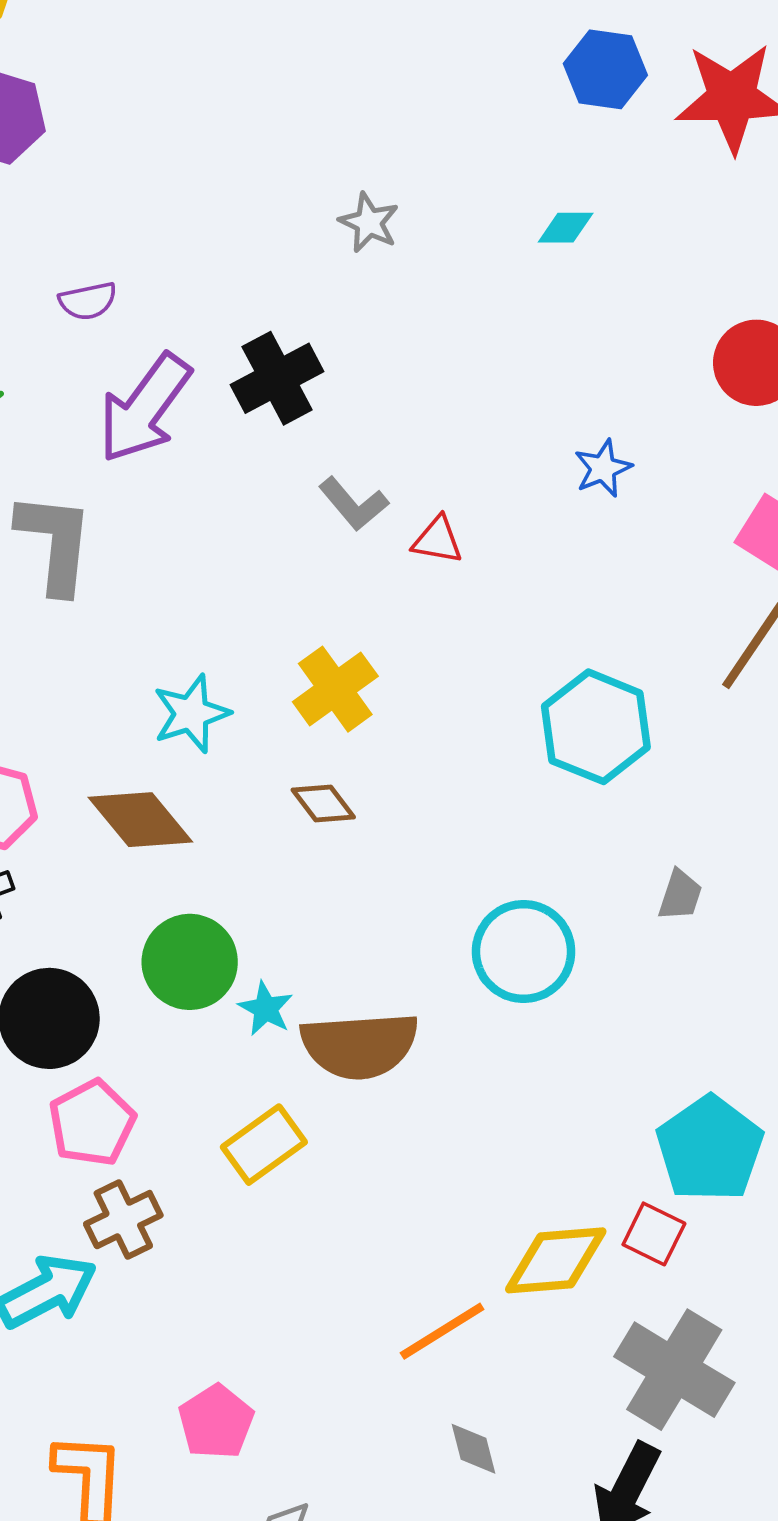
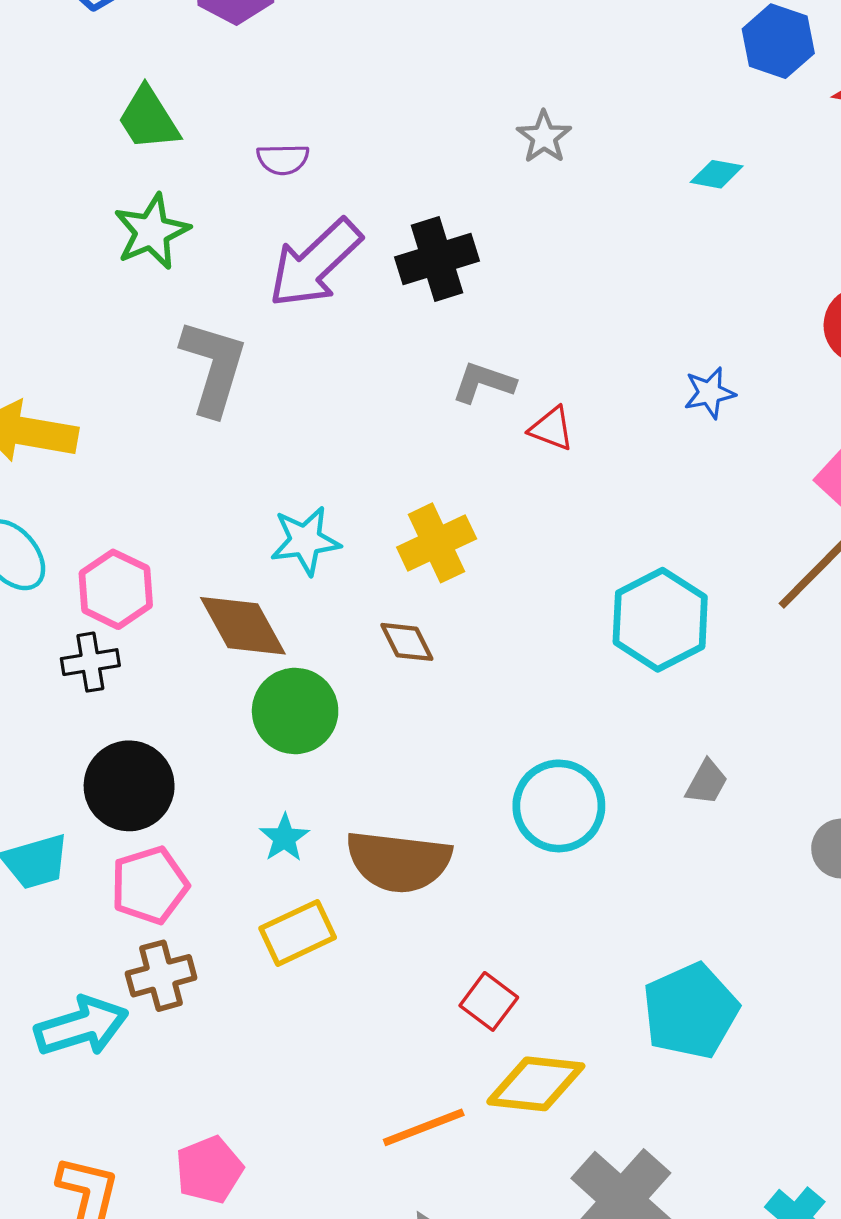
gray L-shape: (354, 504) -> (483, 383), turned 138
green circle: (190, 962) -> (295, 711), moved
cyan star: (266, 1009) -> (284, 838), moved
red square: (654, 1234) -> (489, 1001), moved

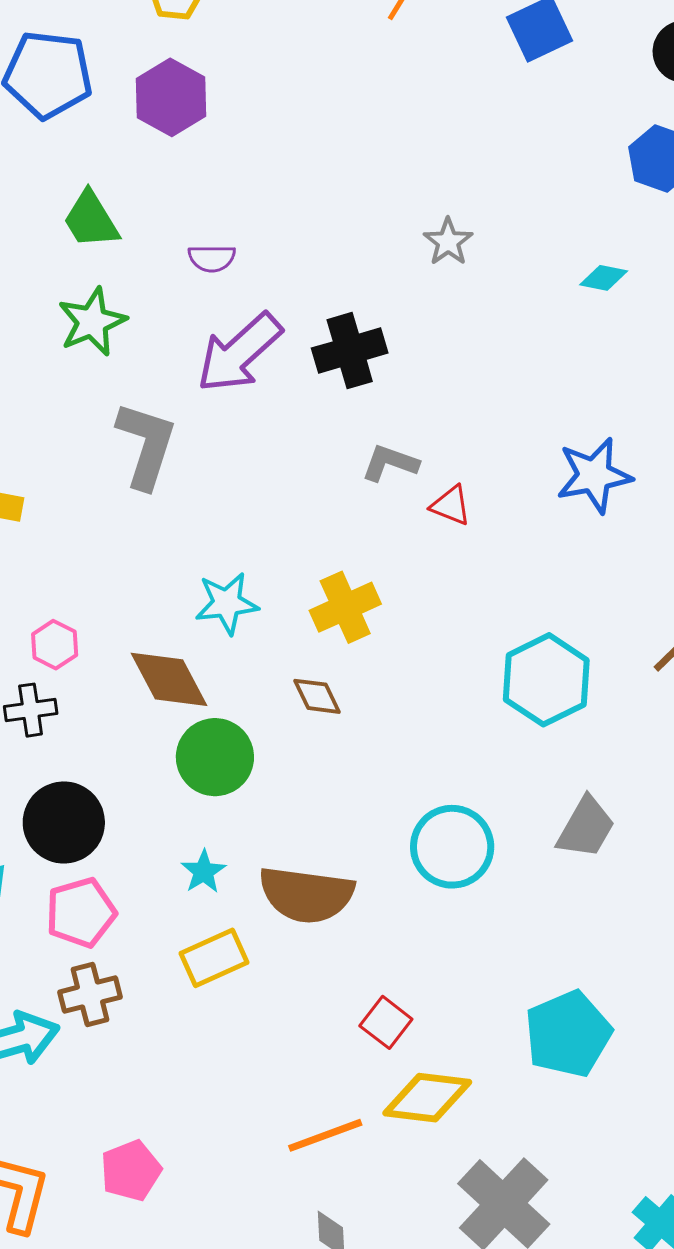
blue star: (710, 393) -> (594, 475), size x1.6
pink hexagon: (116, 589) -> (55, 645), size x0.7
gray trapezoid: (707, 782) -> (586, 827), size x1.5

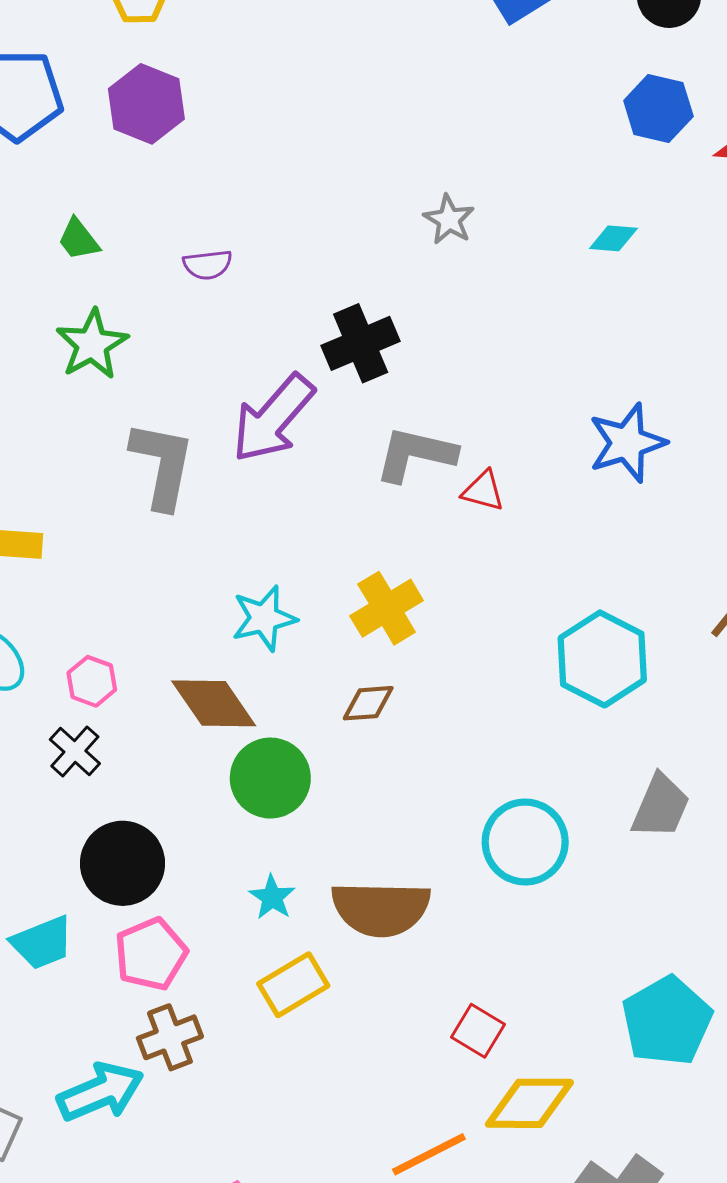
green trapezoid: (91, 220) -> (78, 239), size x0.7
purple arrow: (239, 353) -> (273, 418), moved
gray L-shape: (390, 463) -> (415, 454), size x1.4
brown diamond: (317, 696) -> (368, 703), turned -62
black cross: (31, 710) -> (75, 751), turned -33

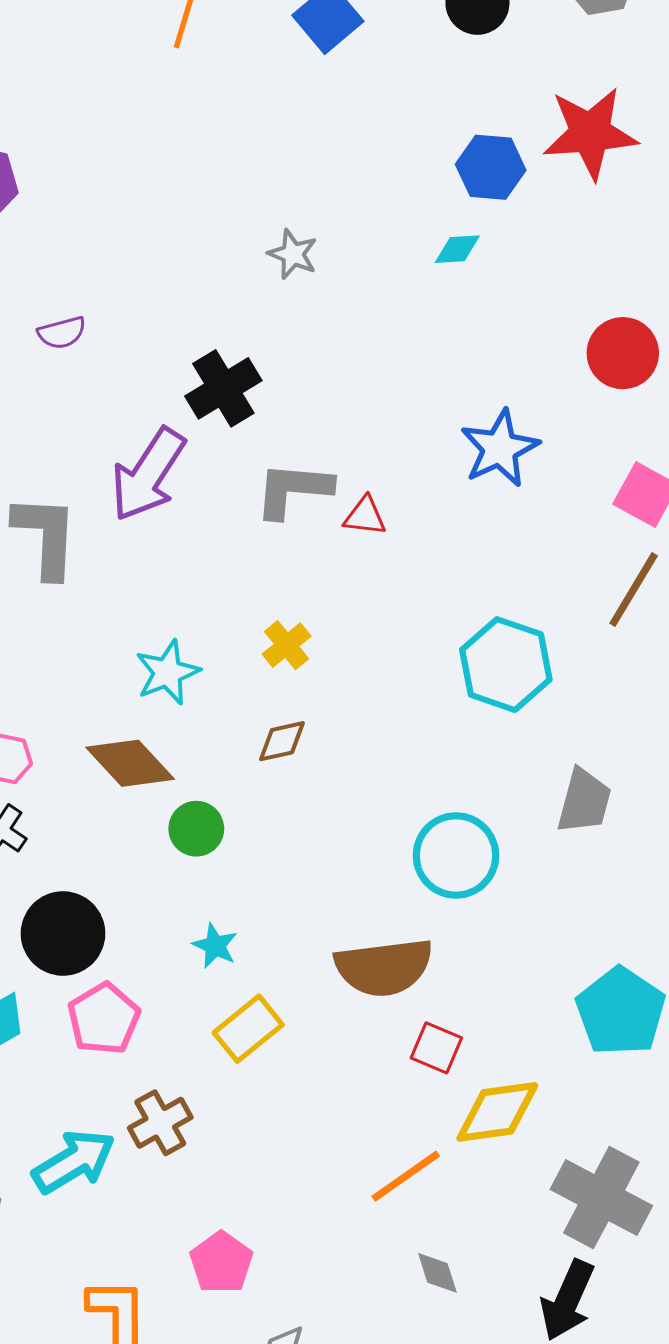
blue hexagon: (658, 109) -> (491, 167), moved
yellow cross: (387, 608) -> (287, 645), size x0.7
green circle: (270, 778) -> (196, 829), size x0.7
brown semicircle: (381, 909) -> (384, 967), moved
brown cross: (170, 1037) -> (160, 1123), moved

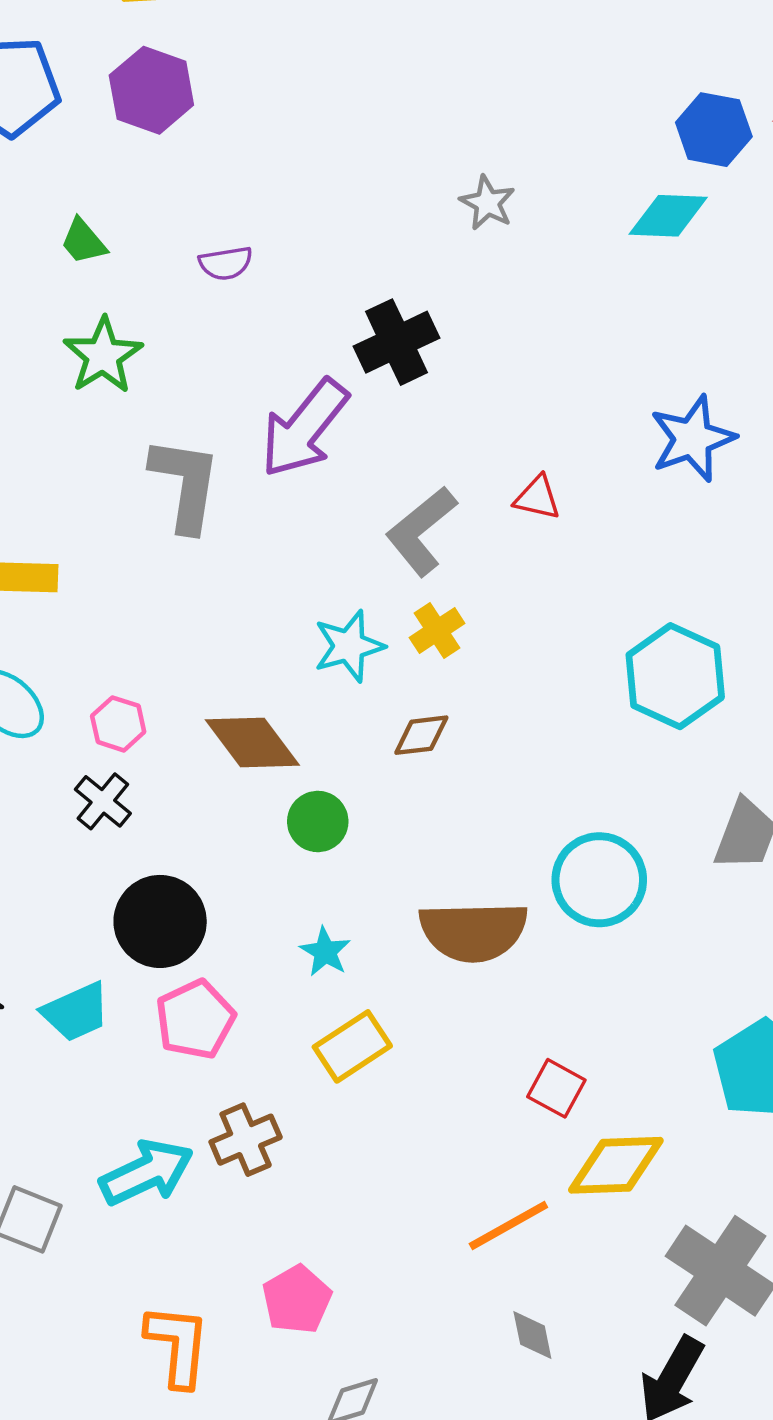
cyan diamond: (457, 249) -> (668, 216), size x1.5
gray L-shape: (293, 490) -> (421, 531), moved, turned -50
cyan star: (167, 672) -> (349, 646), moved
brown semicircle: (384, 967) -> (473, 931), moved

